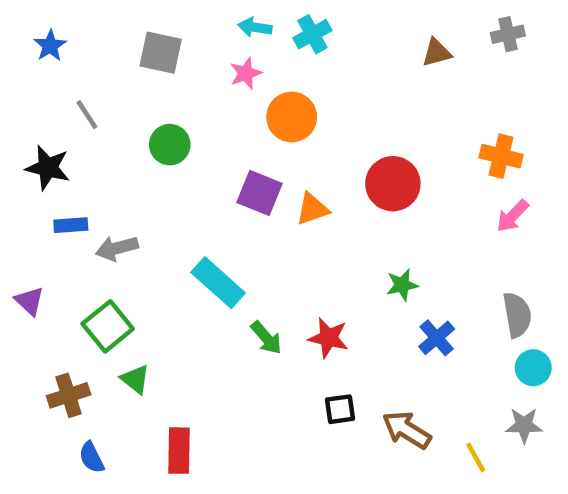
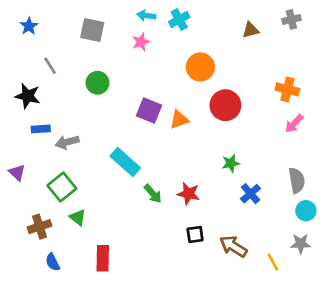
orange circle: (292, 117) -> (200, 67), moved

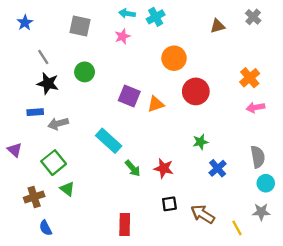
gray cross: (291, 19) -> (253, 17), turned -35
orange cross: (287, 89) -> (250, 78), turned 36
black star: (28, 96) -> (48, 83), moved
pink arrow: (294, 124) -> (255, 108), turned 36
red rectangle: (103, 258) -> (125, 224), moved

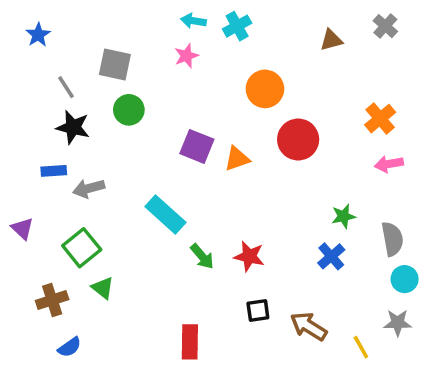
gray square: (80, 26) -> (115, 64), moved
green star: (200, 142) -> (343, 216), moved
blue semicircle: (46, 228) -> (70, 347), turned -98

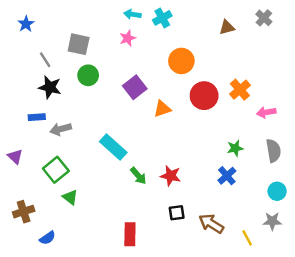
orange cross: (380, 119) -> (240, 90), moved
purple square: (197, 146) -> (135, 87), moved, turned 30
gray semicircle: (392, 239) -> (273, 151), moved
brown cross: (52, 300) -> (24, 212), moved

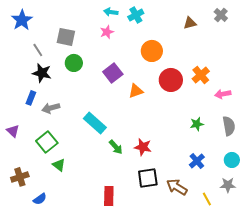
blue star: (26, 24) -> (22, 20), size x1.5
blue rectangle: (37, 117) -> (31, 98), turned -64
blue cross: (227, 176) -> (197, 161), moved
black square: (177, 213) -> (148, 178), size x1.5

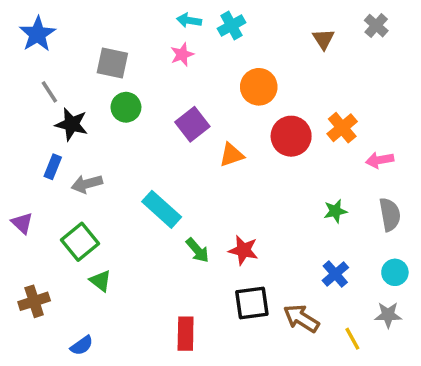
brown triangle: (190, 23) -> (323, 39), turned -48
gray line: (38, 50) -> (49, 92), moved
blue semicircle: (40, 199) -> (82, 346), moved

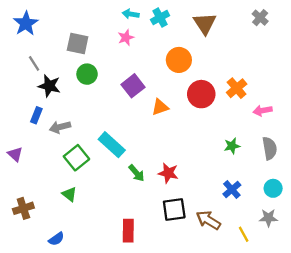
brown triangle: (323, 39) -> (205, 23), moved, size x1.5
green square: (80, 242) -> (76, 158), moved

